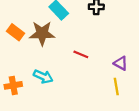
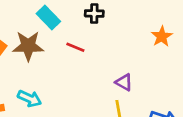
red line: (81, 54) -> (75, 47), moved

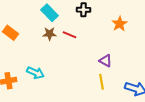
orange star: (162, 36) -> (120, 24), moved
brown star: (28, 46) -> (50, 34), moved, size x0.6

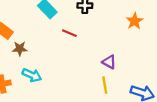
orange star: (120, 24) -> (135, 21), moved
brown star: (50, 34) -> (20, 49), moved

